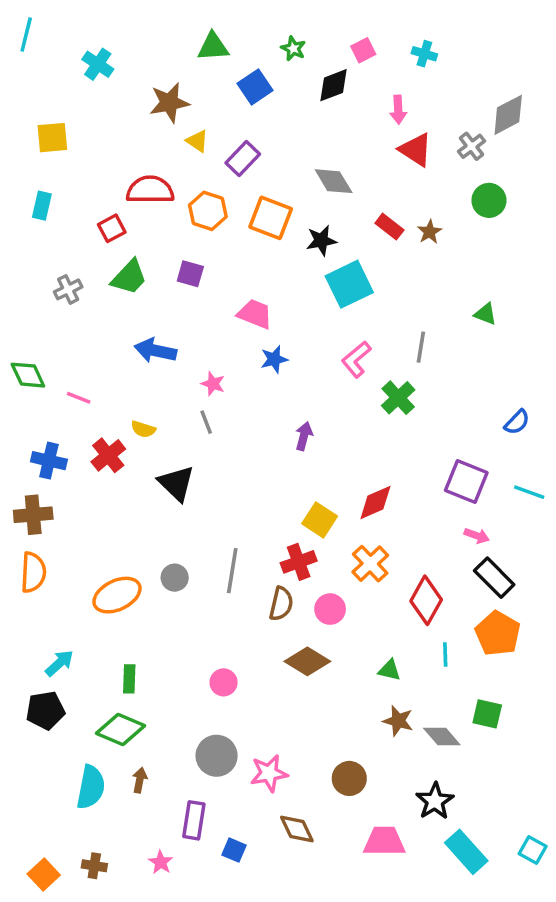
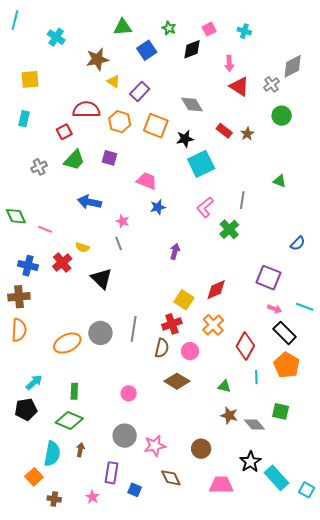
cyan line: (529, 492) -> (305, 307), moved
gray circle: (175, 578) -> (100, 333), size x1.5
cyan rectangle: (466, 852) -> (277, 478), moved
orange square: (44, 874) -> (34, 477), moved

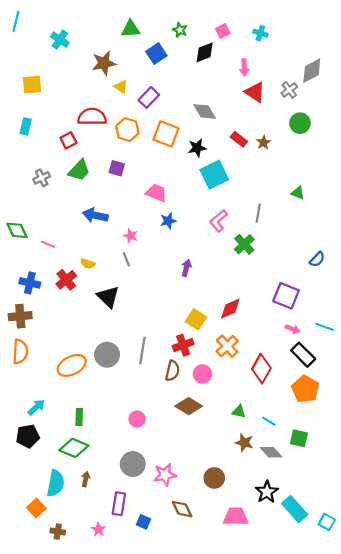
cyan line: (256, 377) -> (269, 421), moved, turned -56

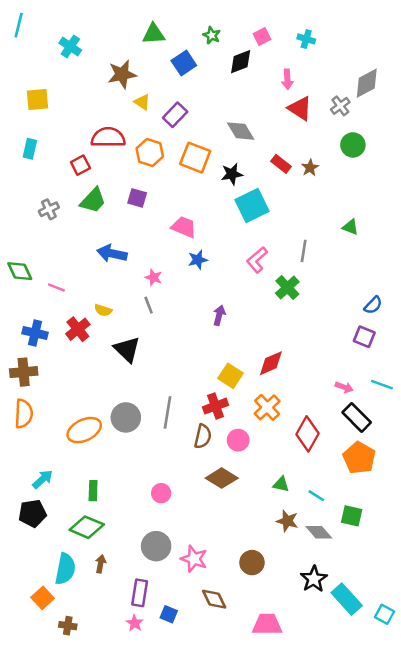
purple square: (286, 296) -> (364, 337), moved, size x0.7
pink star: (165, 475) -> (194, 559), turned 30
pink trapezoid: (236, 517) -> (267, 624), moved
pink star: (98, 529) -> (135, 623), moved

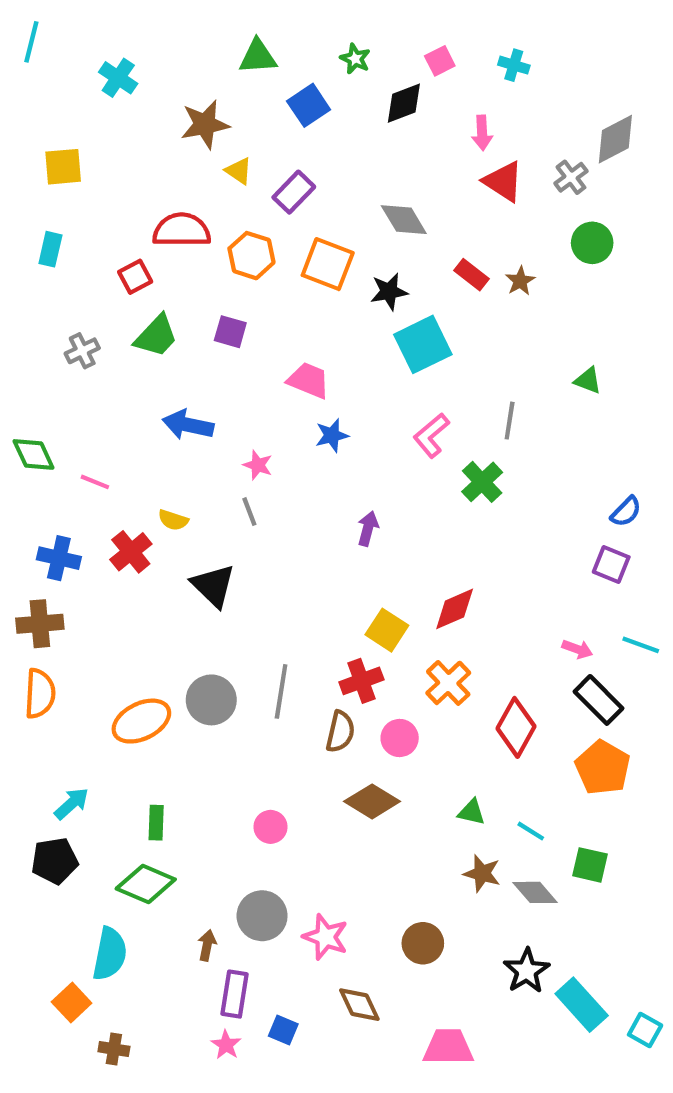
brown arrow: (101, 564) -> (207, 945), moved

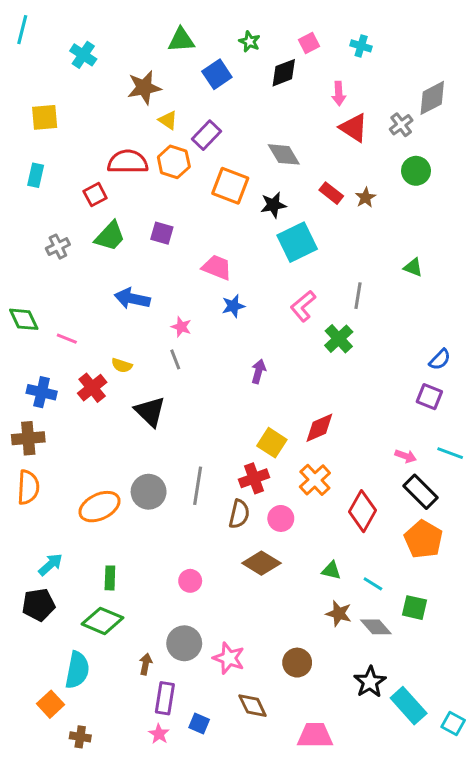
orange hexagon: (251, 256) -> (174, 162), moved

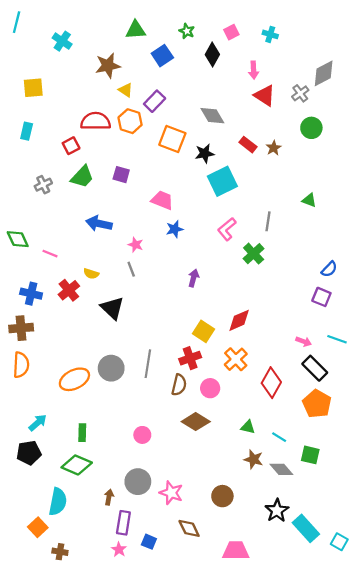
black diamond: (284, 73) -> (212, 54), turned -40

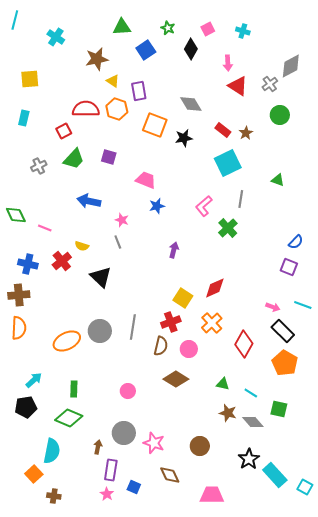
purple rectangle: (155, 101) -> (139, 91), turned -54
cyan square: (222, 181) -> (228, 163), moved

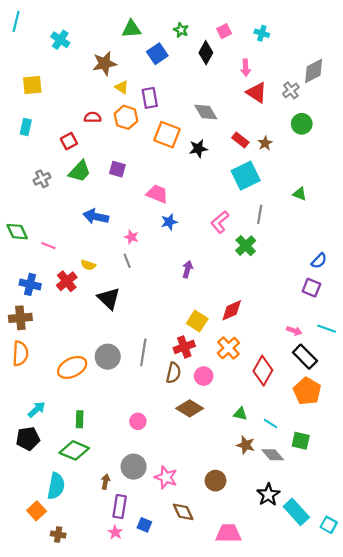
red semicircle: (86, 109) -> (93, 117), size x0.6

